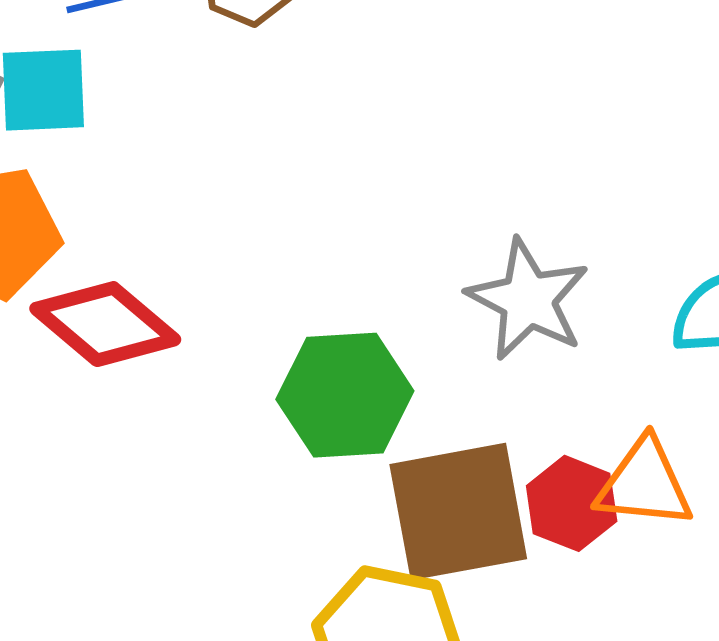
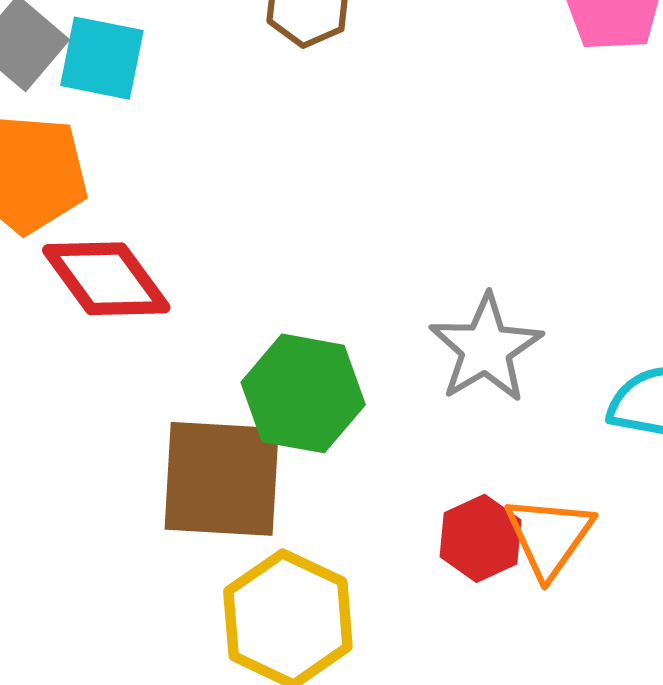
orange triangle: (644, 484) -> (549, 537), turned 46
brown square: (458, 512) -> (222, 479), moved

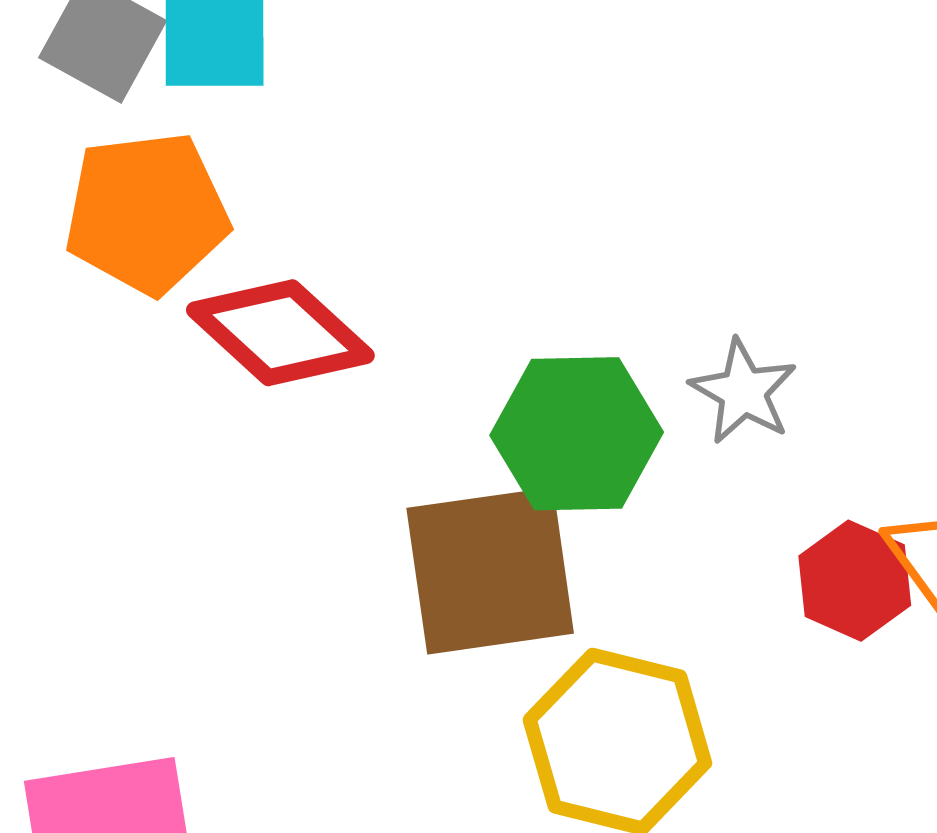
gray star: (486, 348) -> (743, 392), moved, size x0.7

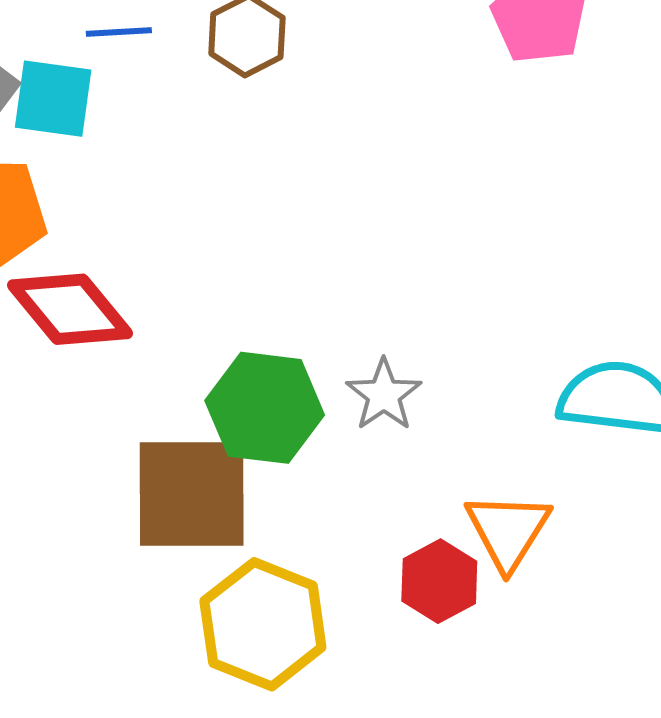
red hexagon: (855, 581) -> (439, 581), moved

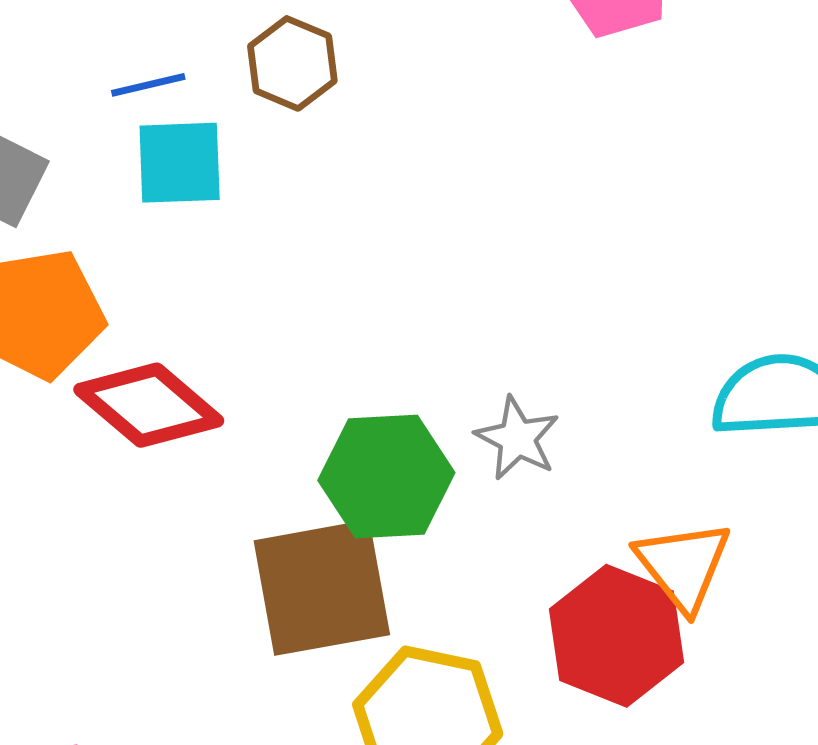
cyan square: (53, 99) -> (180, 163), moved
red hexagon: (439, 581) -> (617, 636), size x1.5

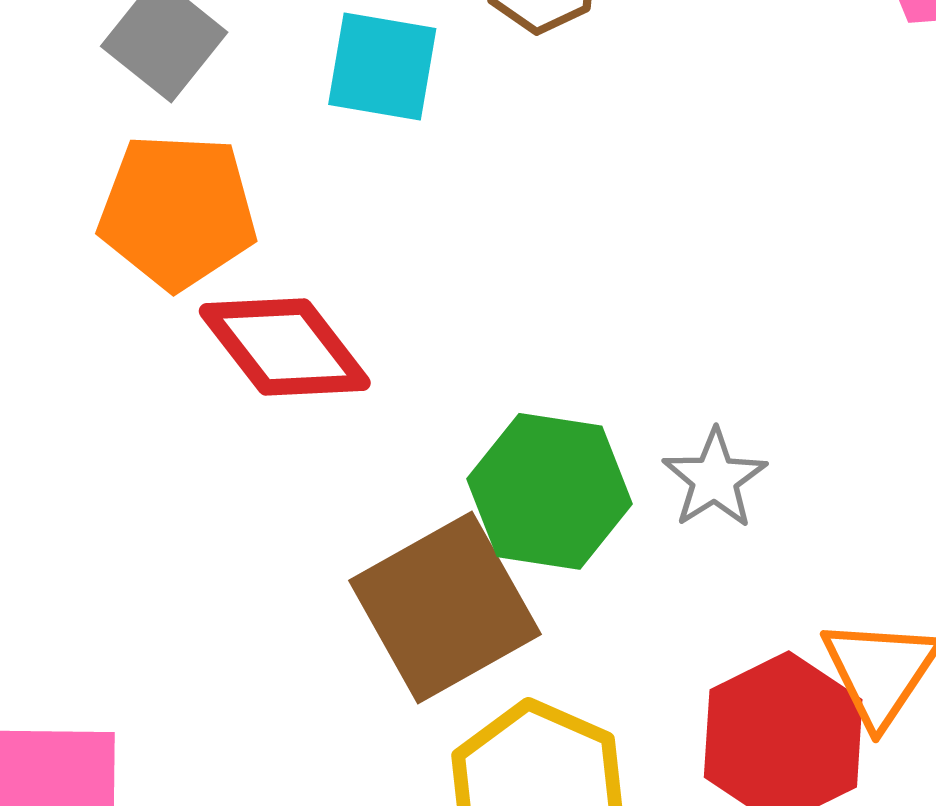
brown square: (322, 588) -> (445, 607), turned -31

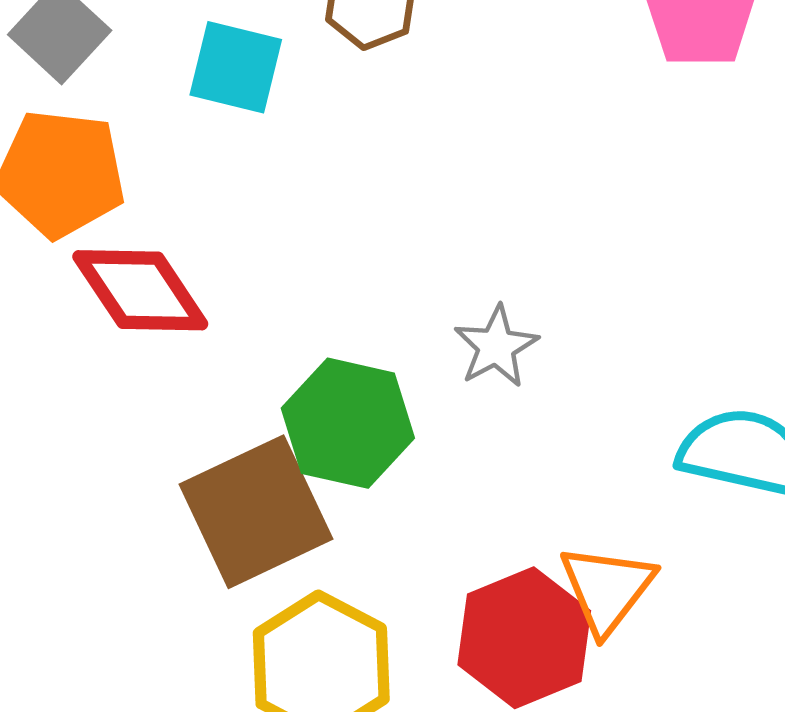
gray star: (715, 479) -> (496, 347), moved

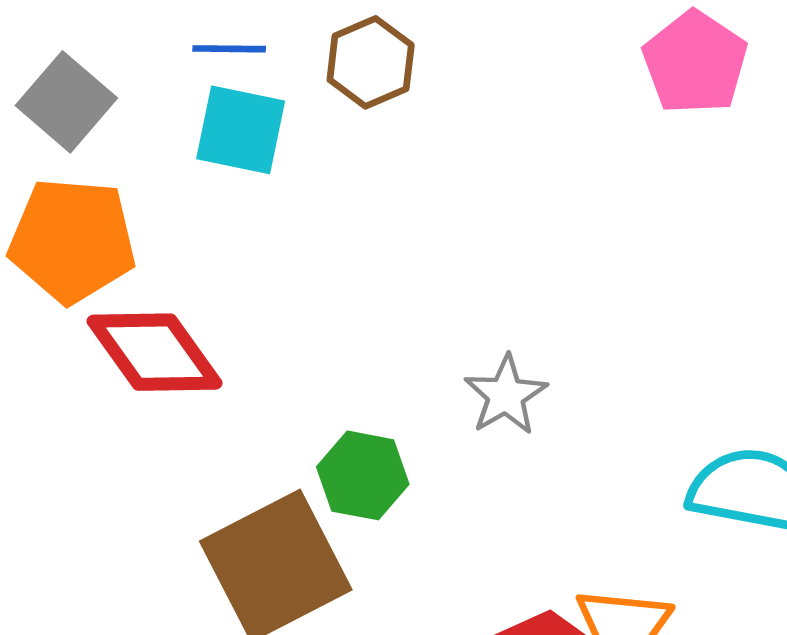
green hexagon: (348, 423) -> (363, 475), size x0.7

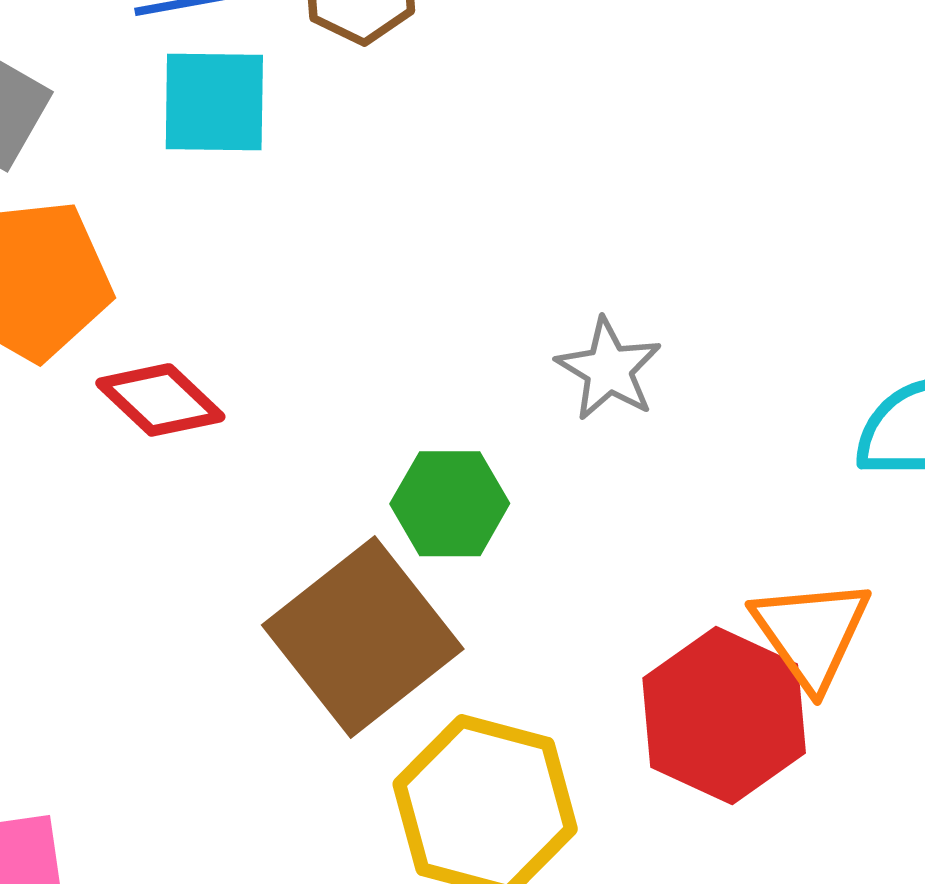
red diamond: (155, 352) -> (160, 400), size x0.7

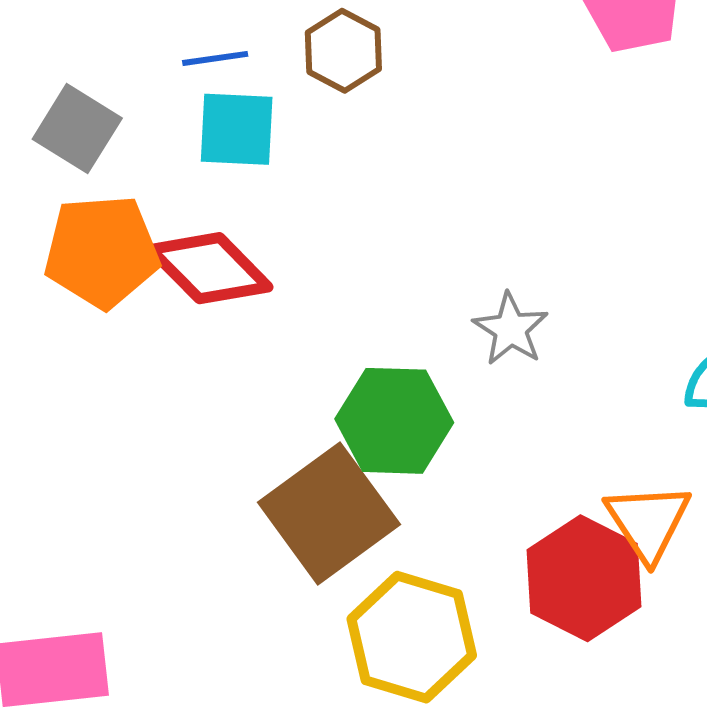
red diamond: (160, 400) -> (209, 268), moved, size x1.4
green hexagon: (450, 504) -> (394, 421), size x1.4

